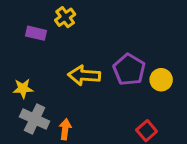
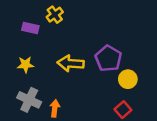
yellow circle: (161, 80) -> (128, 79), moved
yellow star: (23, 88) -> (26, 65), moved

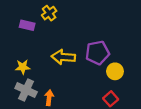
purple pentagon: (108, 58) -> (97, 53), turned 30
yellow star: (26, 65) -> (23, 67), moved

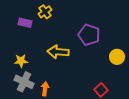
purple pentagon: (97, 53) -> (89, 35), moved, turned 30
yellow circle: (115, 71) -> (117, 57), moved

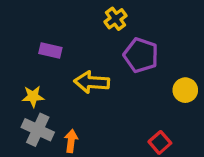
yellow cross: (45, 12) -> (115, 19), moved
purple rectangle: (25, 23) -> (50, 50), moved

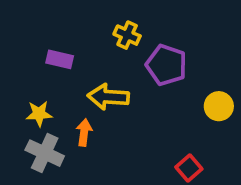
yellow cross: (115, 19) -> (127, 35), moved, turned -30
orange arrow: (71, 141) -> (84, 132), moved

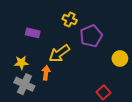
purple pentagon: (166, 65) -> (91, 36), turned 30
yellow arrow: (108, 97) -> (59, 53), turned -40

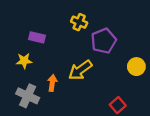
yellow arrow: (59, 53) -> (80, 70), moved
yellow star: (21, 63) -> (24, 61), moved

